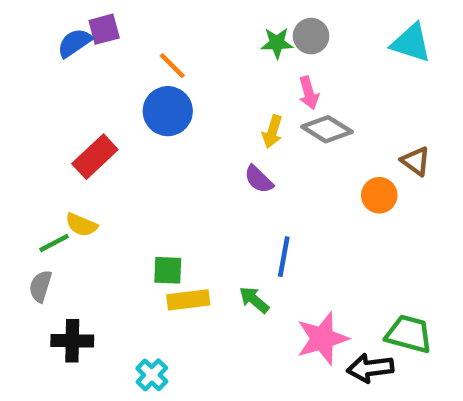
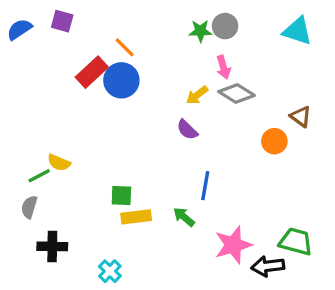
purple square: (104, 29) -> (62, 21), moved, turned 30
blue semicircle: (75, 43) -> (19, 29), moved
yellow arrow: (272, 132) -> (197, 95), turned 35
red rectangle: (95, 157) -> (92, 72), moved

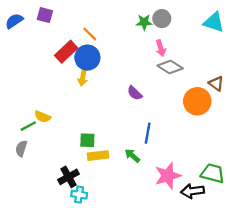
yellow arrow: (197, 95) -> (83, 78), moved, turned -42
orange circle: (274, 141) -> (197, 101), size x1.5
black cross: (52, 246) -> (68, 177), moved, turned -30
cyan cross: (110, 271) -> (79, 195), turned -35

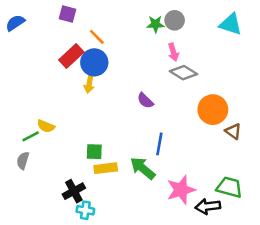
purple square: (45, 15) -> (68, 14), moved
brown triangle: (216, 84) -> (233, 131), moved
green arrow: (132, 156) -> (143, 168), size x1.5

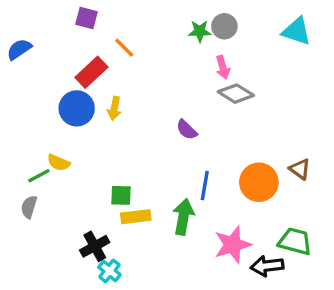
blue semicircle: (15, 23) -> (19, 49), moved
blue circle: (94, 62) -> (77, 108), moved
orange circle: (213, 110) -> (259, 182), moved
green arrow: (143, 168) -> (183, 217), turned 60
cyan cross: (85, 210) -> (109, 271), turned 30

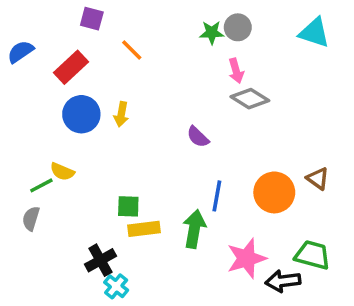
red rectangle: (91, 72) -> (71, 67), moved

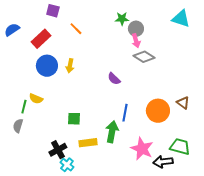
gray circle: (238, 27) -> (136, 29), moved
green line: (41, 185) -> (24, 107), turned -48
yellow rectangle: (144, 229) -> (88, 143), moved
pink star: (246, 258) -> (142, 149), turned -30

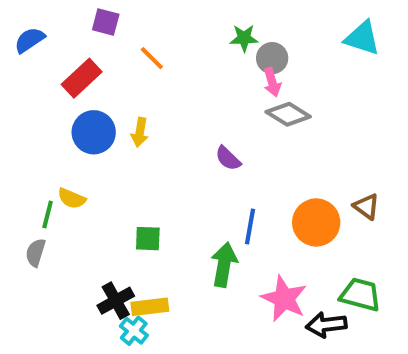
blue semicircle: (12, 30) -> (30, 40), moved
yellow rectangle: (88, 143) -> (150, 307), moved

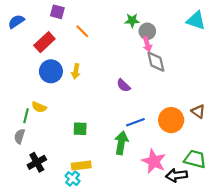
gray diamond: (288, 114) -> (156, 62), turned 45
blue line: (250, 226) -> (135, 122), turned 60
black cross: (116, 301) -> (37, 162), moved

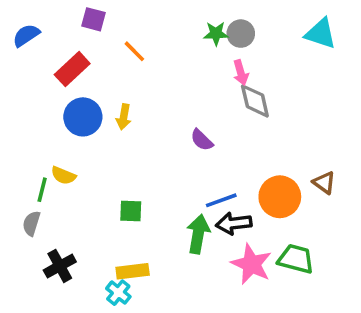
gray circle: (147, 31) -> (241, 34), moved
green trapezoid: (195, 159) -> (296, 259), moved
black arrow: (177, 175) -> (234, 223), moved

